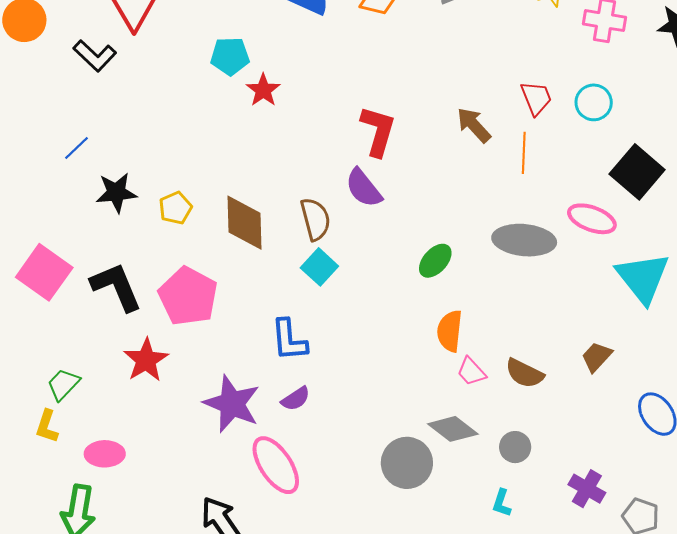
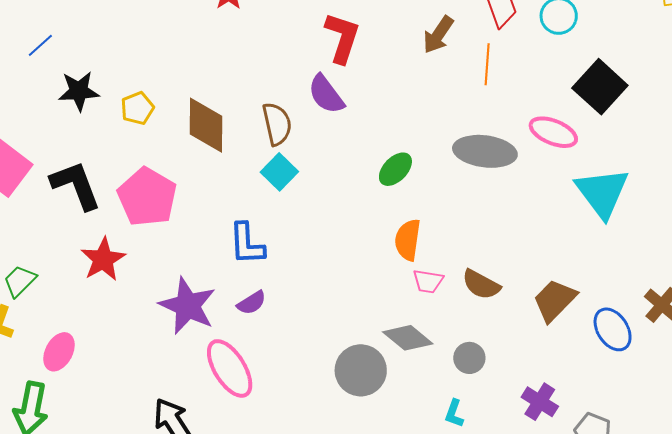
brown arrow: (474, 125) -> (438, 35), turned -105
brown trapezoid: (597, 357) -> (555, 300), moved, size x1.4
pink trapezoid: (471, 372) -> (428, 281), turned -40
pink ellipse: (105, 454) -> (59, 352), turned -63

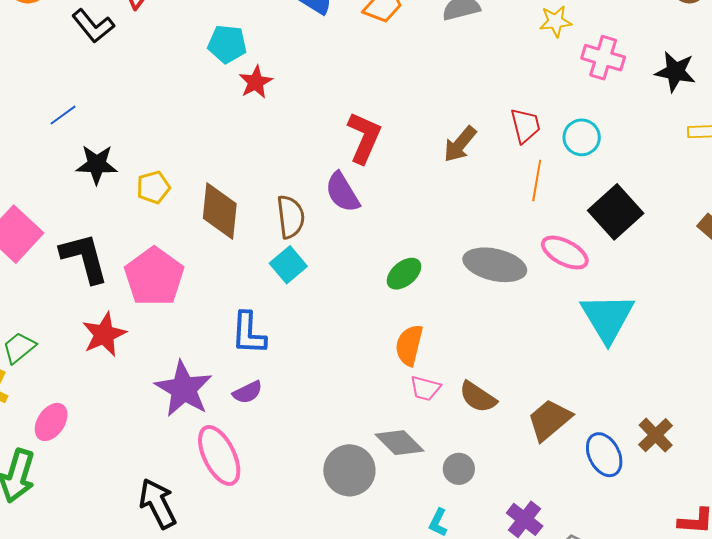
orange line: (487, 64) -> (537, 180), moved

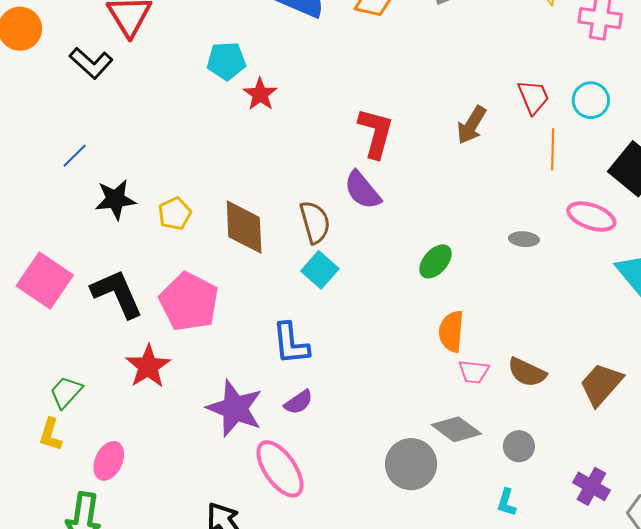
gray ellipse: (495, 265) -> (524, 239), size x0.5

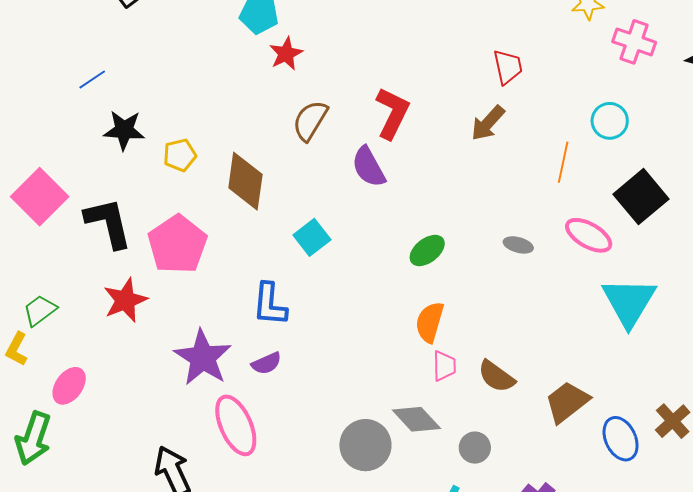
red trapezoid: (533, 97) -> (508, 67), moved
brown semicircle: (315, 222) -> (310, 121), moved, turned -144
pink trapezoid: (474, 372) -> (444, 366), turned -108

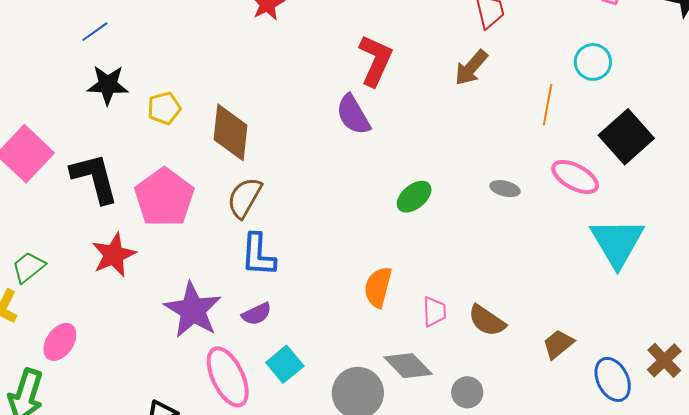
blue line: (92, 80) -> (95, 32), moved
brown semicircle: (310, 121) -> (245, 198), moved
cyan square: (312, 237) -> (285, 364), moved
orange semicircle: (430, 322) -> (378, 287), moved
brown trapezoid: (567, 402) -> (558, 344), size x0.7

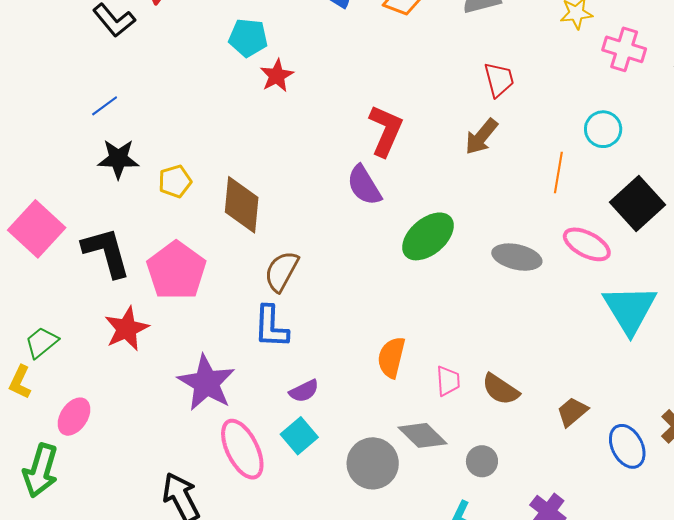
gray ellipse: (505, 189) -> (517, 257), size x1.6
green ellipse: (414, 197) -> (428, 236), moved, size x1.5
brown semicircle: (245, 198) -> (282, 271), moved
purple semicircle: (257, 314) -> (304, 391), moved

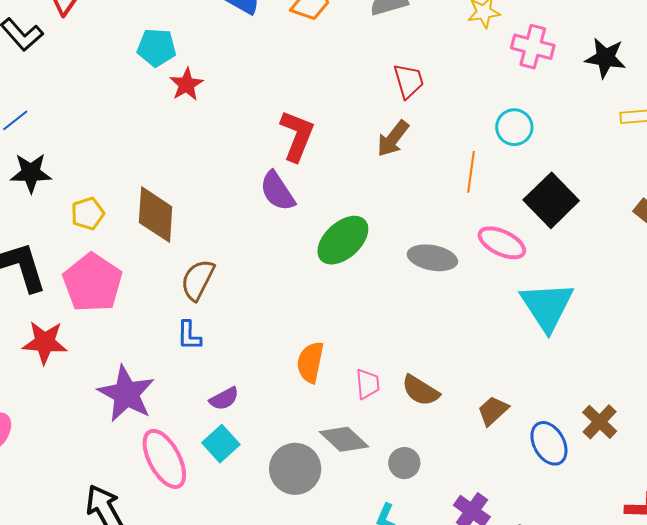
yellow pentagon: (175, 181) -> (88, 214), moved
blue L-shape: (271, 327) -> (189, 336), size x0.7
red star: (127, 329) -> (45, 342), turned 30

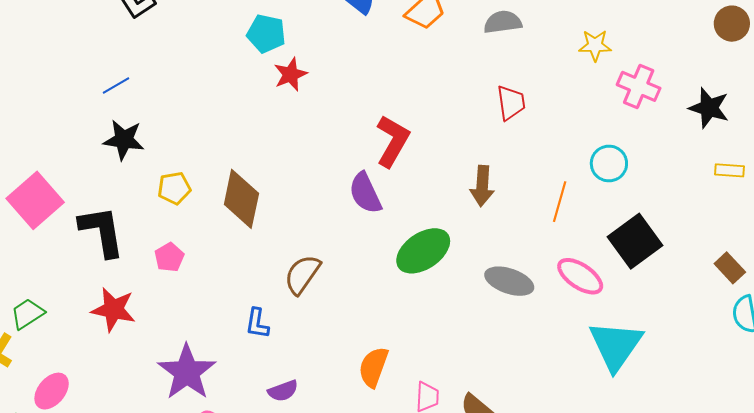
brown arrow: (393, 139) -> (482, 186), moved, turned -42
brown semicircle: (198, 280) -> (302, 274), moved
pink pentagon: (93, 283) -> (169, 257), size x0.5

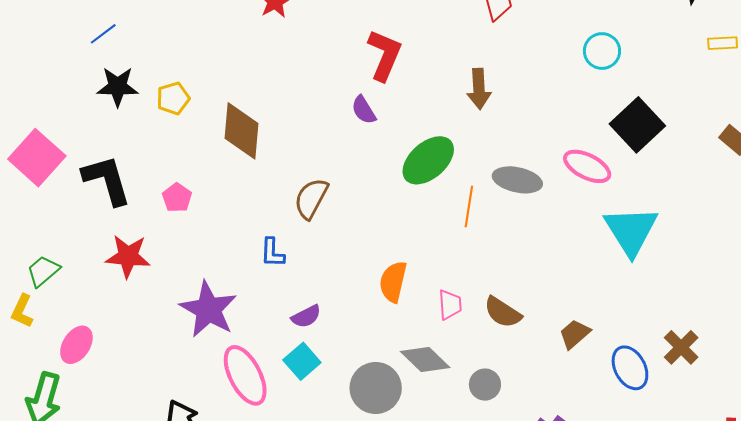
yellow pentagon: (174, 188) -> (173, 98), moved
purple semicircle: (365, 193) -> (364, 110), size x0.7
orange line: (560, 202) -> (469, 206), moved

